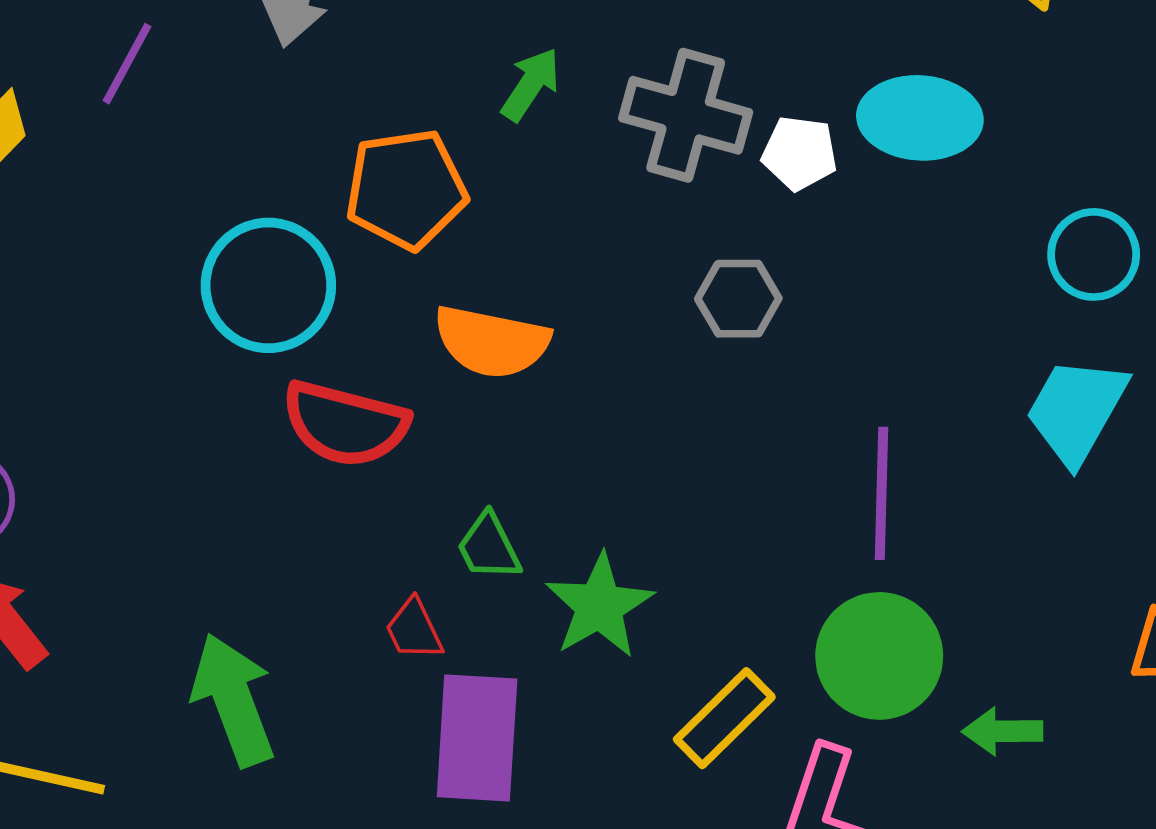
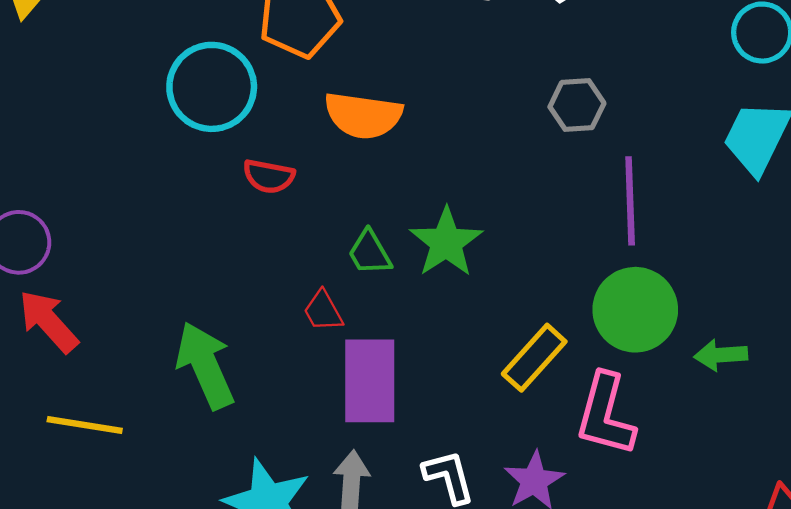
gray hexagon: (738, 299) -> (577, 105), moved
red semicircle: (345, 424) -> (269, 176), size x0.6
green star: (599, 606) -> (446, 242), moved

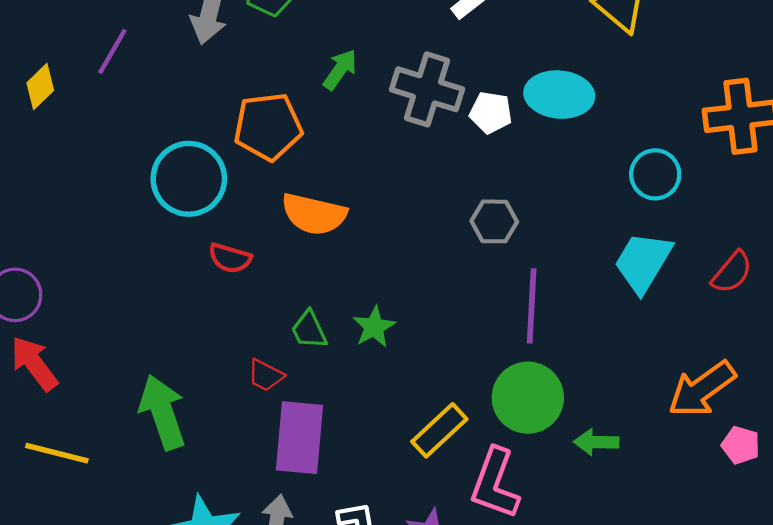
green star: (446, 242) -> (374, 327), size x0.7
red trapezoid: (323, 311) -> (266, 375), turned -39

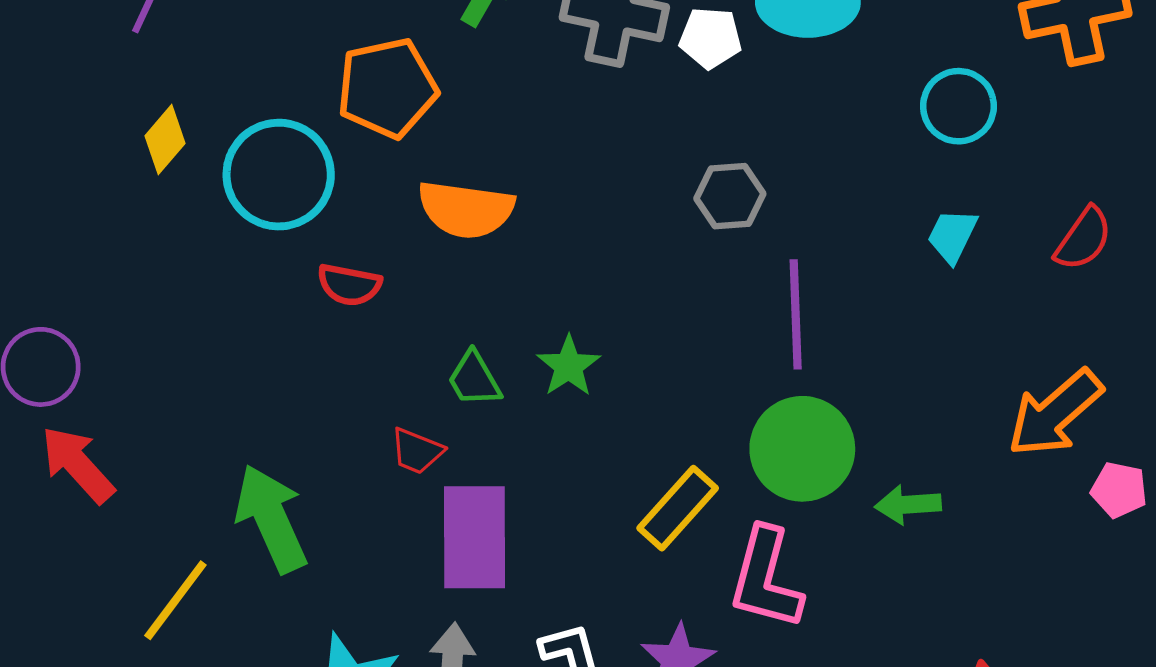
yellow diamond: (40, 87) -> (165, 140), moved
cyan trapezoid: (643, 262) -> (952, 236), size x0.6
yellow line: (57, 453) -> (175, 600), moved, turned -62

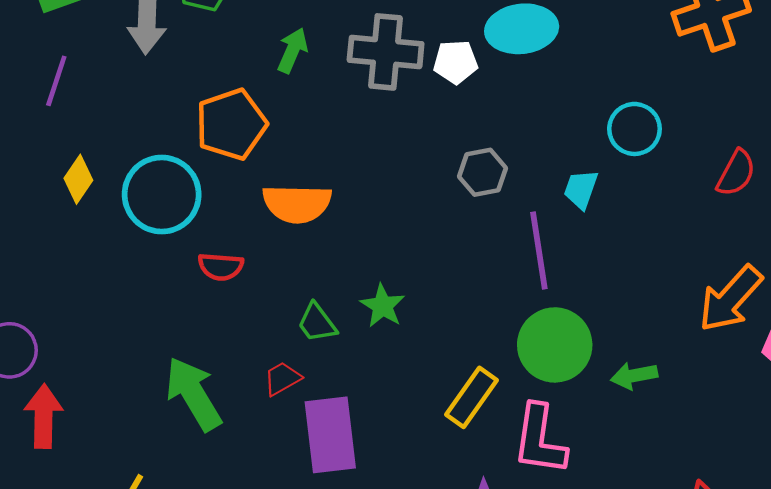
cyan circle: (958, 106) -> (634, 129), moved
cyan trapezoid: (952, 236) -> (581, 189), moved
red trapezoid: (417, 451) -> (282, 379), turned 135
red arrow: (78, 464) -> (44, 416), turned 50
green arrow: (271, 519) -> (193, 394), moved

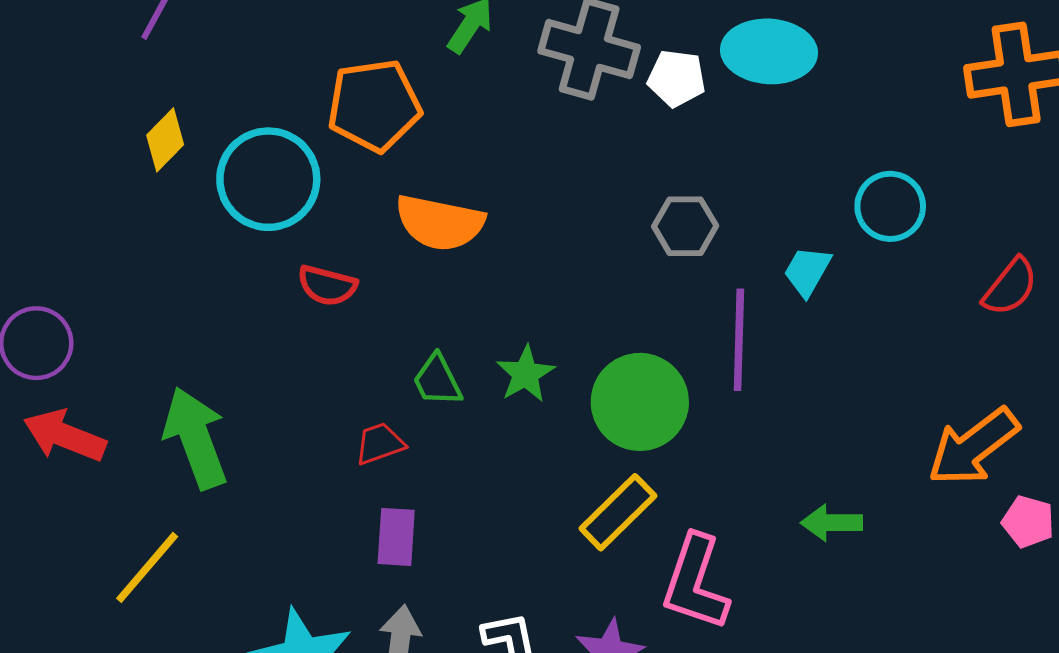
green circle: (555, 345) -> (640, 402), moved
green arrow: (193, 394) -> (195, 438), moved
red arrow: (44, 416) -> (65, 436), turned -80
purple rectangle: (330, 435) -> (396, 537), moved, size x0.6

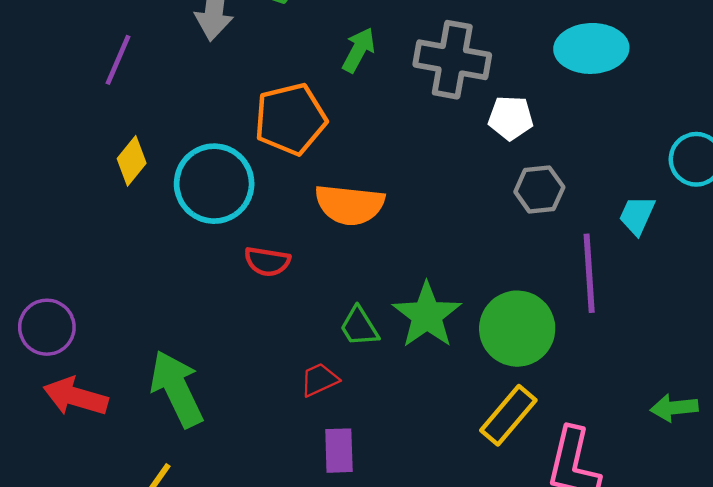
white pentagon: (677, 78) -> (511, 118), moved
green star: (525, 374) -> (427, 315), size x1.5

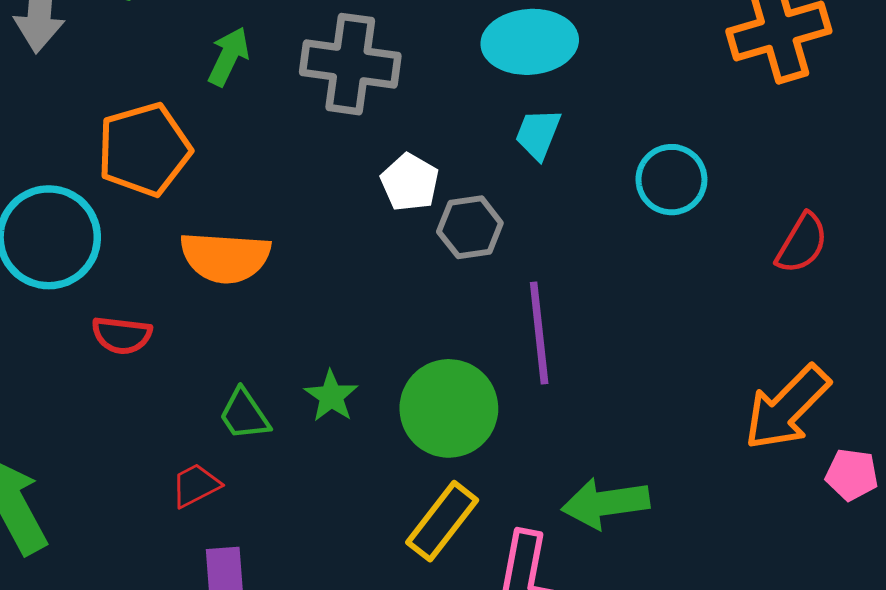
white pentagon: (511, 118) -> (410, 182), moved, turned 30
cyan trapezoid: (637, 215) -> (538, 134), moved
green star: (427, 315) -> (331, 396), size x0.6
green arrow: (674, 408) -> (605, 503), moved, size x1.4

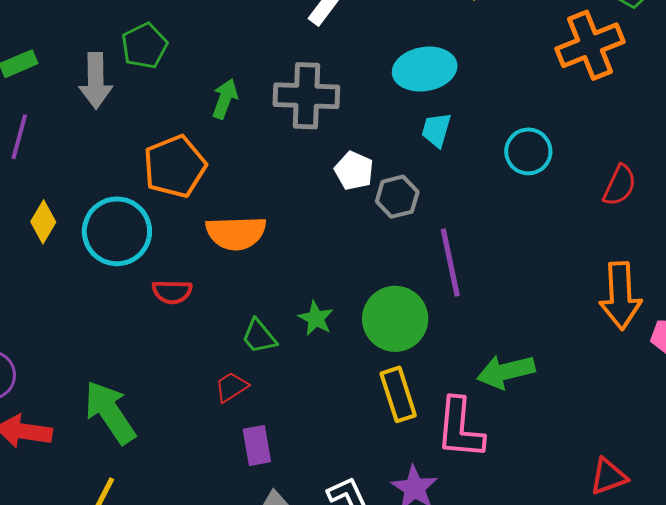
orange arrow: (787, 408) -> (621, 296), turned -42
yellow rectangle: (442, 521) -> (398, 394), turned -50

